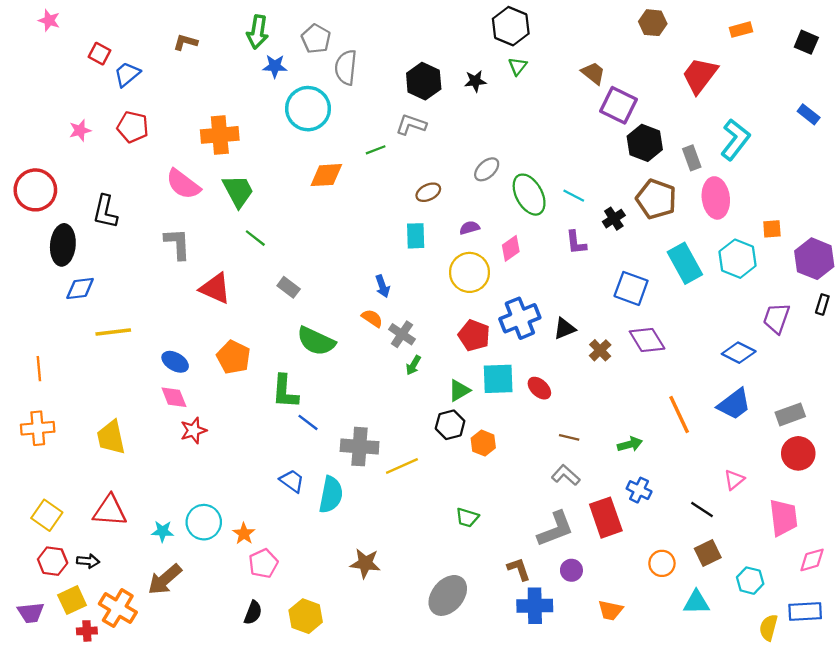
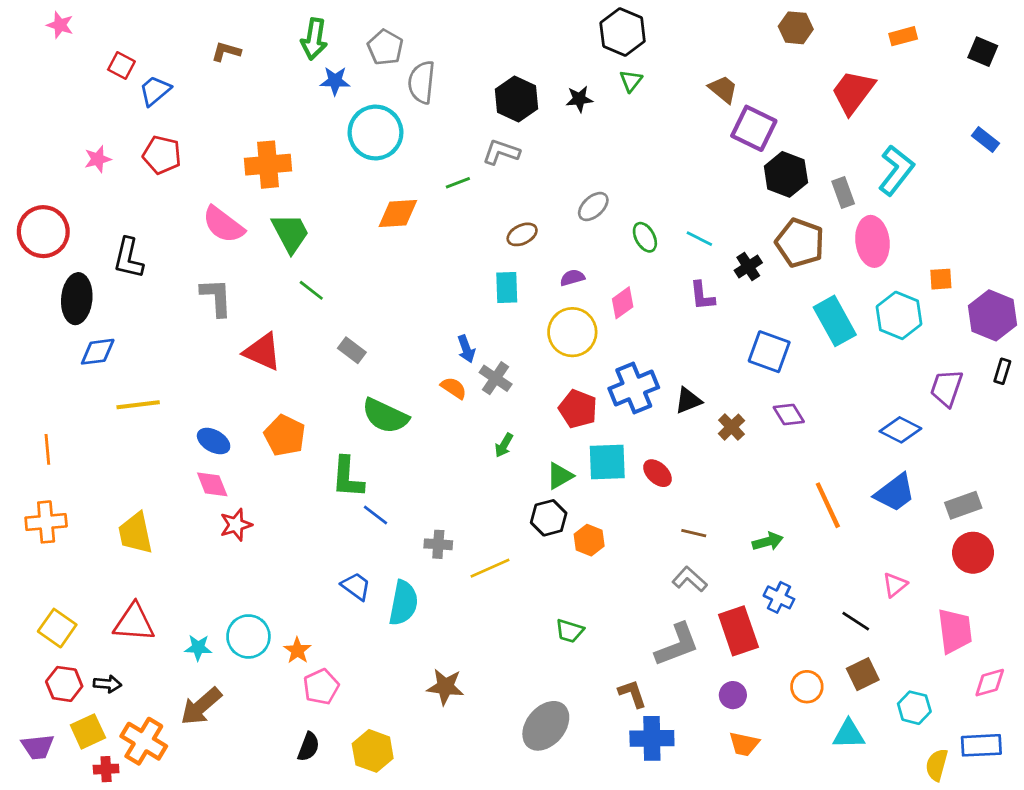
green ellipse: (529, 195) -> (645, 237), size x0.6
gray cross: (402, 334) -> (496, 378), moved
purple diamond: (647, 340) -> (789, 415), size x0.7
gray cross: (360, 447) -> (438, 544), size x0.6
purple circle: (571, 570) -> (733, 695), moved

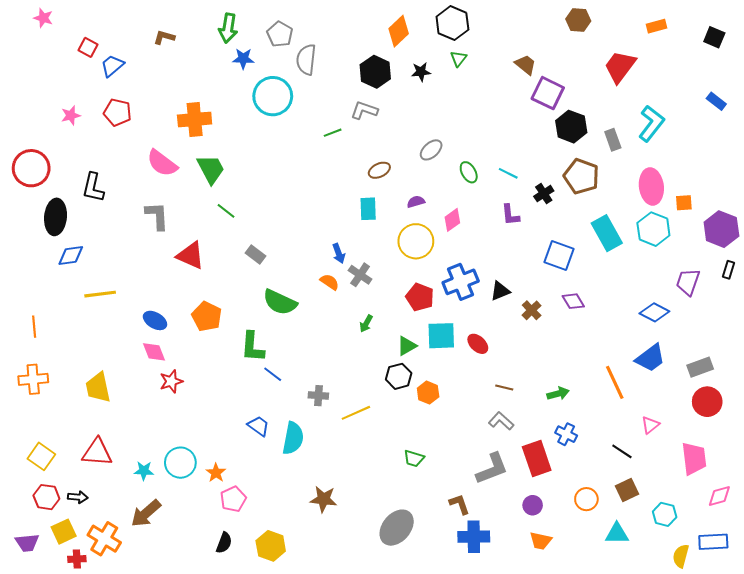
orange diamond: (398, 213) -> (399, 31), moved, turned -40
pink ellipse: (872, 241) -> (651, 186), moved
orange line: (828, 505) -> (615, 382), moved

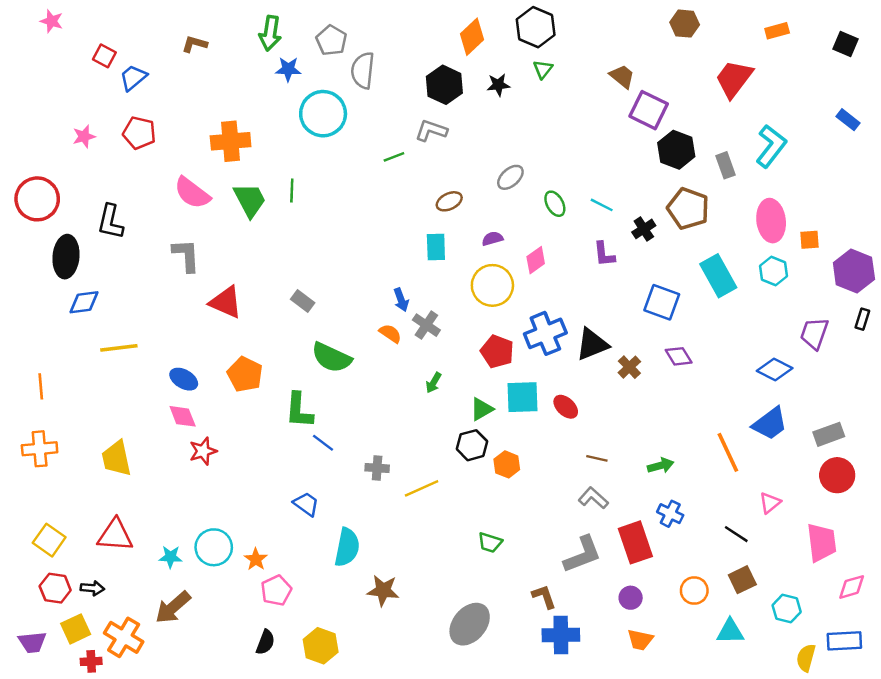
green line: (226, 211) -> (292, 191), moved, turned 54
cyan hexagon: (653, 229) -> (773, 271), size x0.7
black triangle: (500, 291) -> (592, 344), size x1.4
cyan semicircle: (293, 438) -> (347, 547), moved

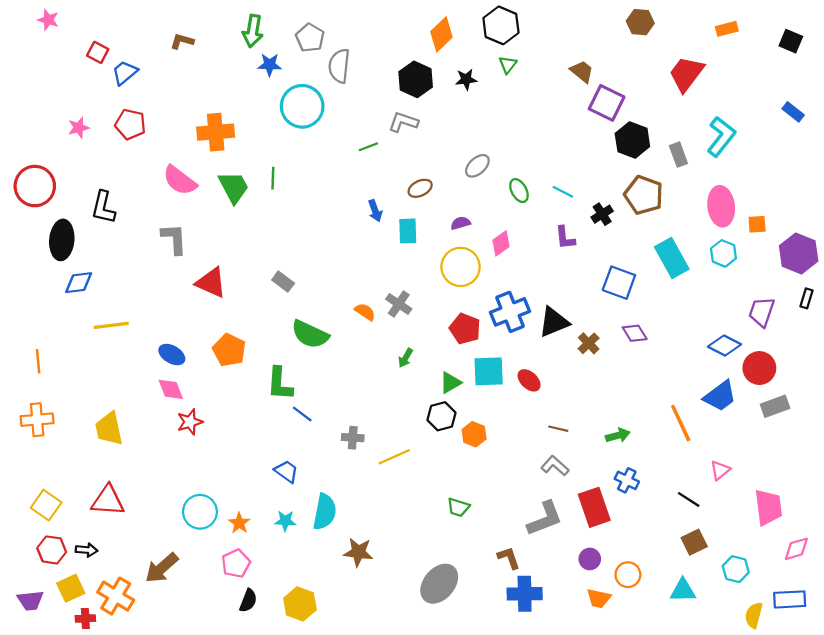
blue arrow: (401, 300) -> (375, 211), moved
red circle: (837, 475) -> (759, 368), moved
cyan star: (170, 557) -> (285, 521), moved
pink pentagon: (276, 591) -> (236, 563), moved
orange circle: (694, 591) -> (628, 575), moved

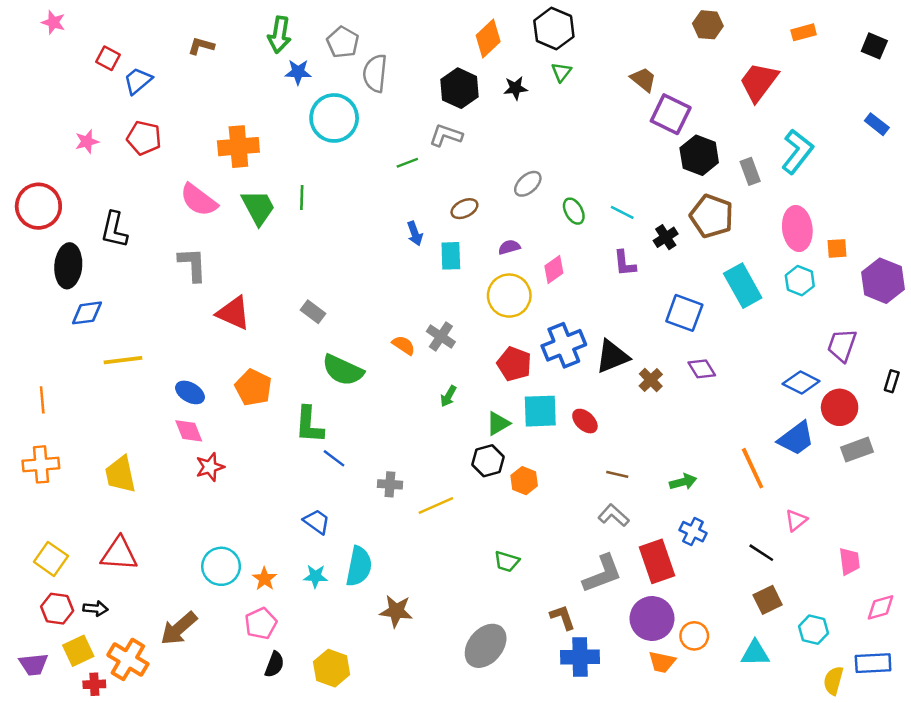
black rectangle: (807, 298) -> (892, 381), moved
pink trapezoid: (768, 507) -> (849, 561), size x0.7
purple circle: (590, 559) -> (652, 618), size x1.8

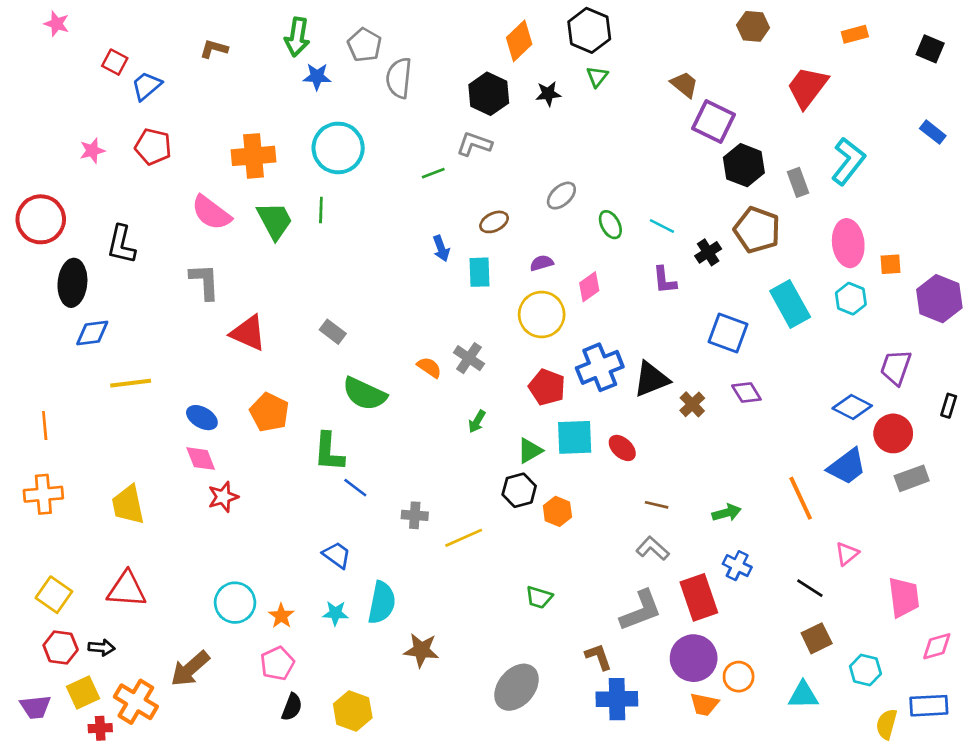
cyan circle: (334, 118) -> (338, 148), moved
pink trapezoid: (849, 561) -> (904, 597), size x1.4

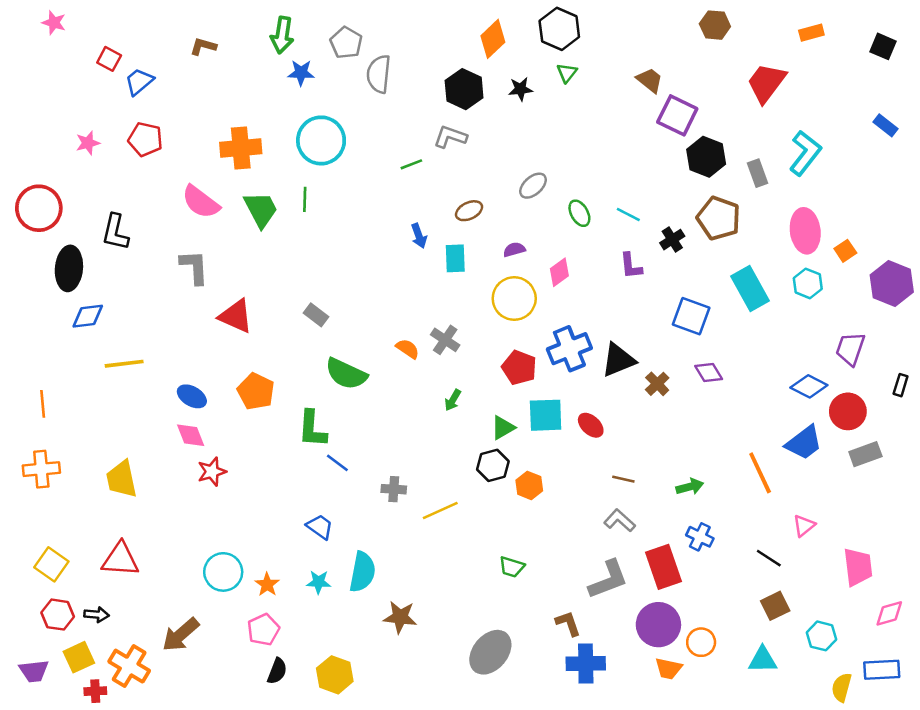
orange square: (891, 264) -> (845, 251), turned -30

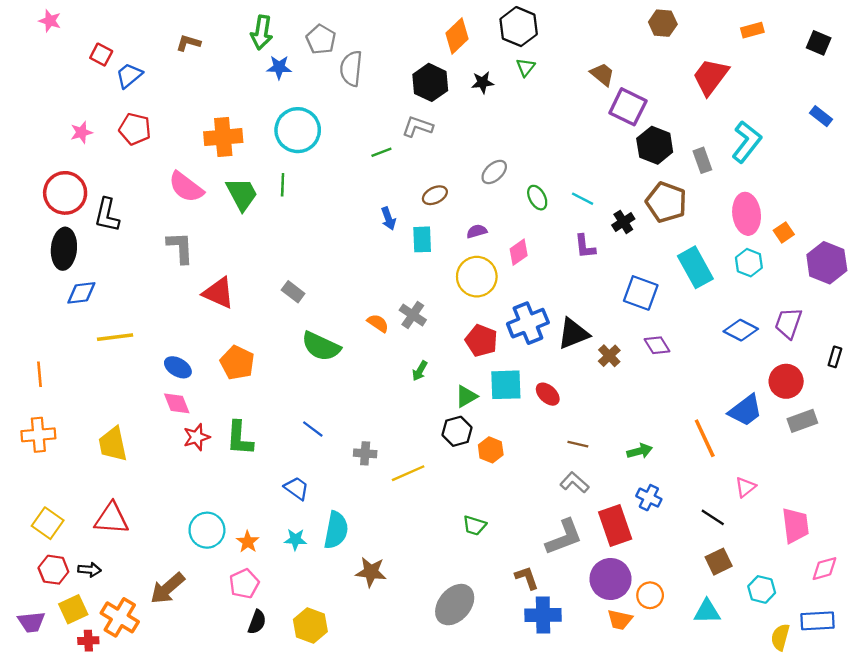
red circle: (39, 208) -> (65, 193), moved
blue diamond: (809, 386) -> (741, 330), moved
green L-shape: (312, 429) -> (240, 438), moved

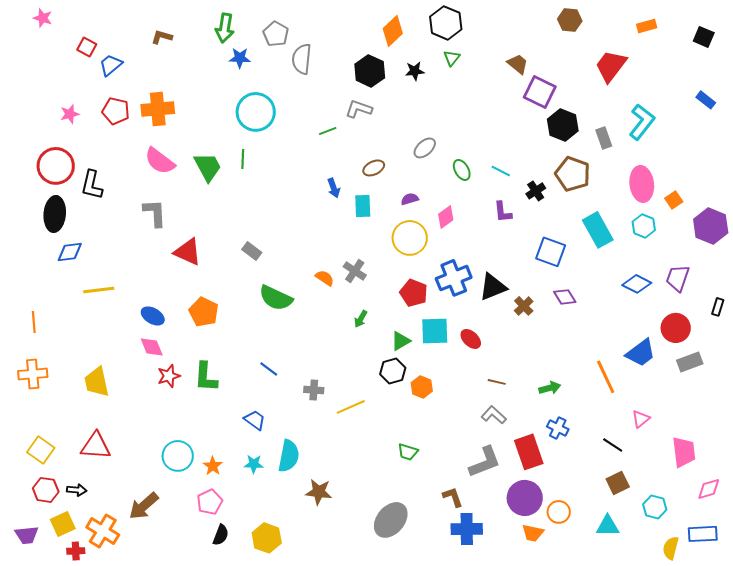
orange cross: (223, 137) -> (158, 109), moved

